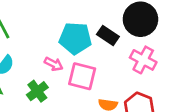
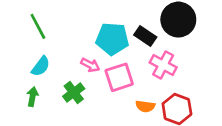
pink cross: (143, 60) -> (163, 65), moved
pink square: (82, 76) -> (119, 77), turned -32

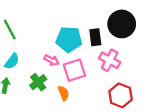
black rectangle: (145, 36) -> (95, 37), turned 49
orange semicircle: (145, 106) -> (63, 93), moved, turned -120

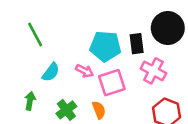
cyan semicircle: (12, 61) -> (51, 72), moved
green cross: (38, 82) -> (66, 110), moved

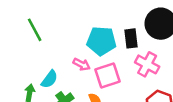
cyan semicircle: (51, 72) -> (49, 79), moved

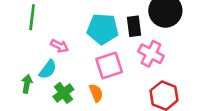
green line: (35, 30) -> (32, 17), turned 35
pink arrow: (82, 64) -> (60, 46), moved

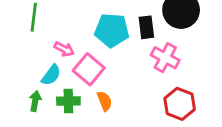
pink square: (109, 66) -> (89, 69), moved, turned -32
green arrow: (27, 84) -> (35, 101), moved
green cross: (63, 93) -> (68, 101), turned 36

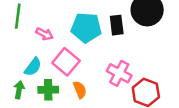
pink arrow: (64, 49) -> (44, 34), moved
pink cross: (165, 58) -> (119, 73), moved

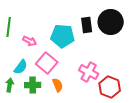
black rectangle: (117, 25) -> (87, 25), moved

